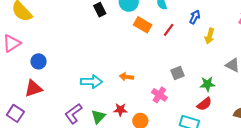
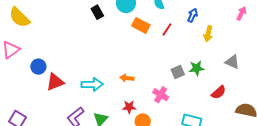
green star: (207, 84) -> (197, 68), moved
red triangle: (33, 88) -> (55, 82), moved
red semicircle: (204, 104) -> (219, 92), moved
red star: (120, 110) -> (129, 107), moved

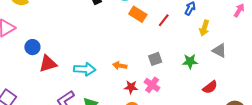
gray triangle: (232, 62) -> (219, 51), moved
gray square: (178, 72) -> (155, 59), moved
red star: (129, 107) -> (131, 87), moved

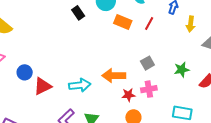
green star: (190, 61) -> (182, 70), moved
orange arrow: (120, 66) -> (114, 76), size x1.6
pink cross: (152, 85) -> (149, 89), turned -35

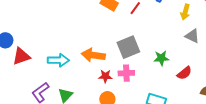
yellow arrow: (191, 24) -> (185, 12), moved
gray square: (147, 63) -> (128, 47), size x1.6

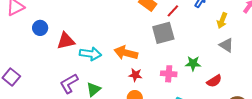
gray square: (128, 47) -> (163, 33), moved
red triangle: (21, 56) -> (66, 41), moved
pink cross: (126, 73) -> (169, 74), moved

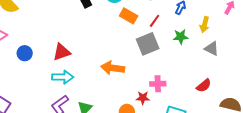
red triangle: (66, 41) -> (62, 52), moved
cyan arrow: (90, 54) -> (63, 77), moved
green star: (193, 63) -> (181, 37), moved
red star: (135, 75) -> (143, 98), moved

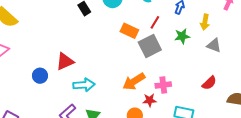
orange rectangle: (129, 16) -> (129, 31), moved
blue circle: (25, 53) -> (40, 76), moved
orange arrow: (113, 68) -> (134, 82), moved, turned -35
cyan arrow: (63, 77) -> (84, 85), moved

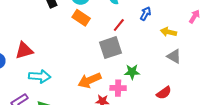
yellow arrow: (205, 22) -> (168, 32), turned 84
orange rectangle: (129, 31) -> (81, 18), moved
green star: (182, 36) -> (132, 72), moved

